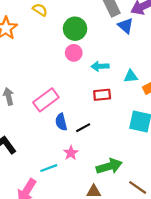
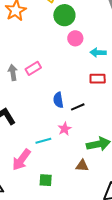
green circle: (75, 29) -> (64, 15), moved
pink rectangle: (46, 100) -> (33, 68), moved, size x0.7

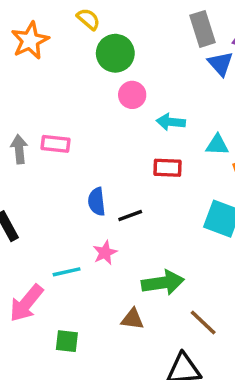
pink rectangle: (33, 68) -> (55, 144), turned 35

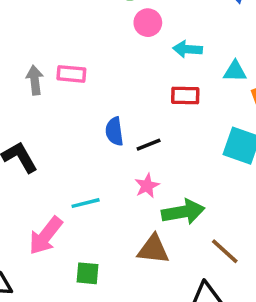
pink star: (105, 253) -> (147, 186), moved
brown triangle: (132, 319) -> (153, 249), size x1.4

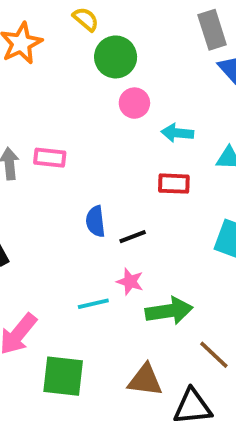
pink star: (147, 186) -> (130, 282), turned -30
cyan line: (86, 203) -> (93, 304), moved
brown triangle: (153, 249) -> (145, 380), moved
green square: (87, 273) -> (63, 376), size x1.6

